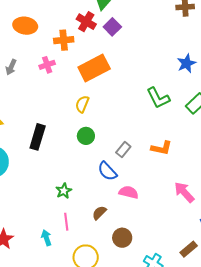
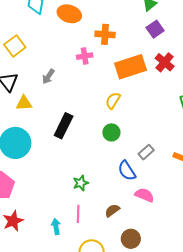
red cross: (86, 22) -> (165, 62), moved
gray arrow: (11, 67) -> (48, 76), moved

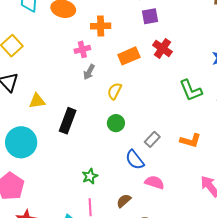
purple square: (155, 29) -> (150, 16), turned 30
orange rectangle: (130, 67) -> (129, 56), size x0.7
gray arrow: (48, 76) -> (89, 72), moved
yellow triangle: (24, 103) -> (37, 101), moved

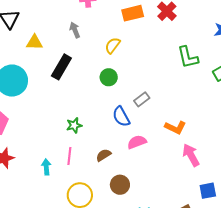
gray arrow: (89, 72) -> (75, 30), moved, turned 119
orange L-shape: (190, 141) -> (175, 128), moved
pink semicircle: (154, 182) -> (137, 142), turned -48

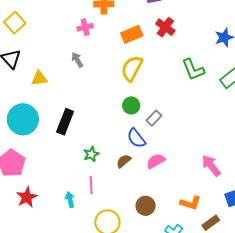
yellow semicircle: (113, 45) -> (132, 68), moved, size x1.5
black rectangle: (61, 67) -> (65, 122), moved
green circle: (109, 77) -> (131, 105), moved
orange L-shape: (175, 128) -> (190, 203), moved
brown semicircle: (104, 155) -> (124, 161), moved

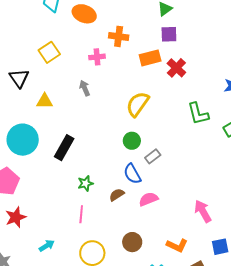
yellow square: (15, 23) -> (49, 52), moved
orange rectangle: (132, 34) -> (150, 58), moved
cyan arrow: (70, 200) -> (47, 246), moved, turned 63

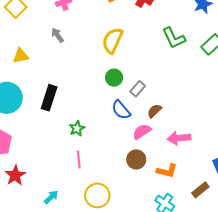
brown semicircle: (117, 195) -> (154, 111), moved
pink arrow: (203, 211) -> (179, 138), moved, turned -55
brown circle: (132, 242) -> (136, 159), moved
orange L-shape: (177, 245) -> (167, 171), moved

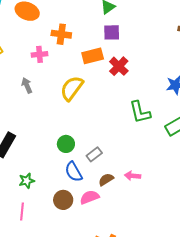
yellow semicircle: (113, 40) -> (72, 88), moved
green circle: (114, 78) -> (66, 144), moved
pink arrow: (179, 138) -> (132, 176), moved, size x0.7
brown circle: (136, 159) -> (63, 200), moved

